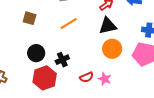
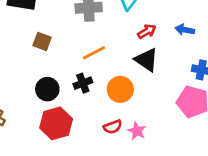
black triangle: (108, 26) -> (146, 60), turned 42
orange circle: (112, 49) -> (120, 89), moved
black cross: (62, 60) -> (83, 83), moved

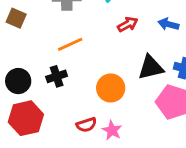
brown square: (42, 41) -> (16, 18), moved
black triangle: (146, 60) -> (151, 67), moved, turned -50
orange circle: (120, 89) -> (111, 88), moved

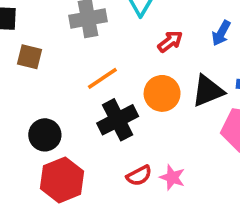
blue arrow: (168, 24) -> (221, 33), turned -66
black cross: (57, 76) -> (118, 120), moved, size x1.5
orange circle: (111, 88) -> (162, 93), moved

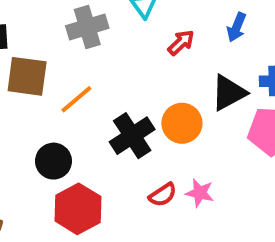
brown square: (29, 57) -> (27, 76), size x1.5
orange line: (102, 78) -> (76, 99), moved
orange circle: (162, 93) -> (182, 123), moved

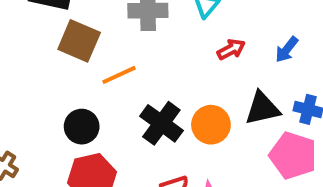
black cross: (132, 136) -> (161, 123), turned -36

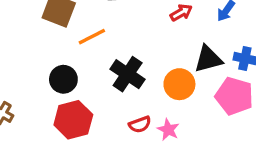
orange circle: (211, 125) -> (179, 84), moved

